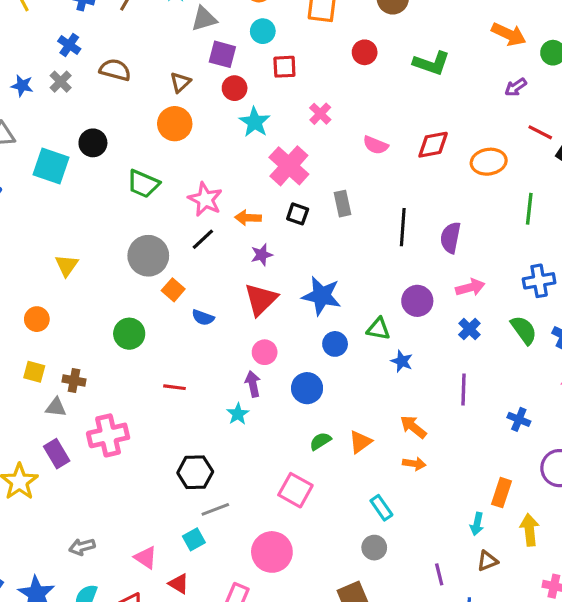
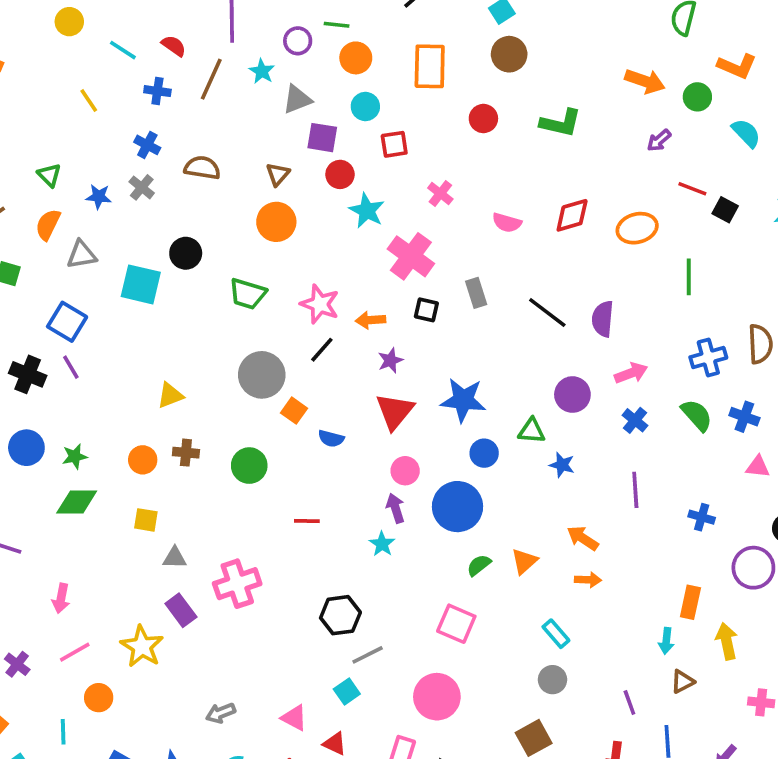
black line: (403, 227) -> (547, 312), turned -51
yellow triangle: (67, 265) -> (170, 395), turned 40
brown cross: (74, 380) -> (186, 453), moved
blue circle: (307, 388) -> (457, 507), size x1.4

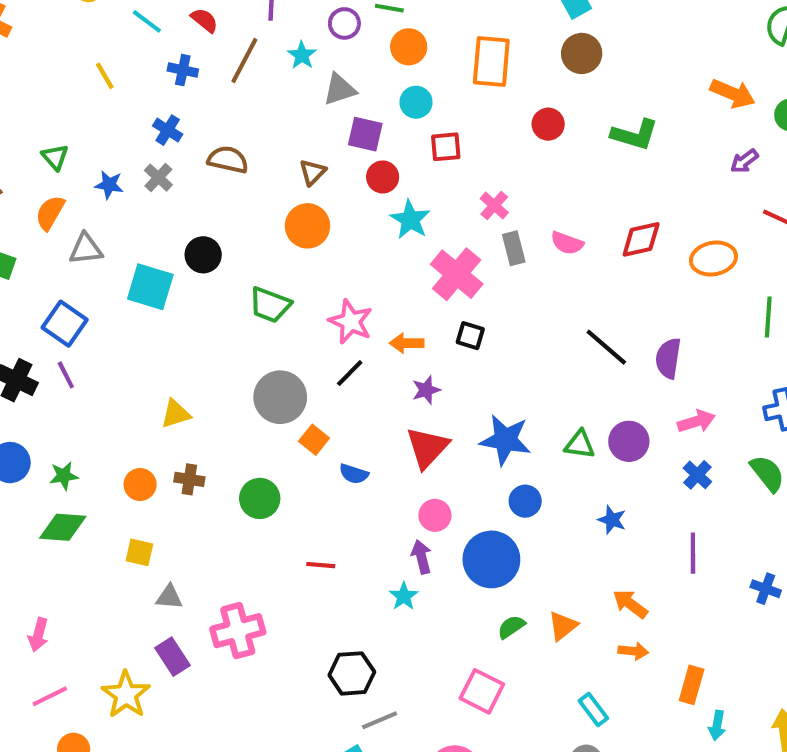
gray rectangle: (476, 293) -> (514, 248), moved
green triangle: (532, 431) -> (580, 444), moved
orange rectangle: (690, 602) -> (692, 685), moved

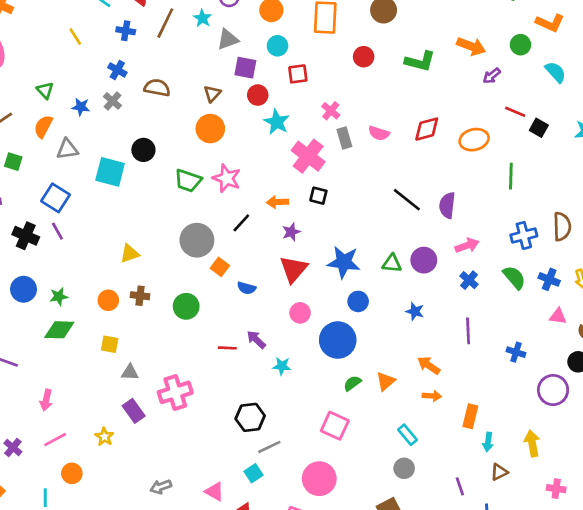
orange arrow: (733, 94) -> (471, 46), moved
pink star: (351, 322) -> (227, 178), moved
purple arrow: (421, 557) -> (256, 340), moved, turned -30
cyan star: (404, 596) -> (282, 366), turned -30
yellow star: (126, 695) -> (104, 437), size x0.6

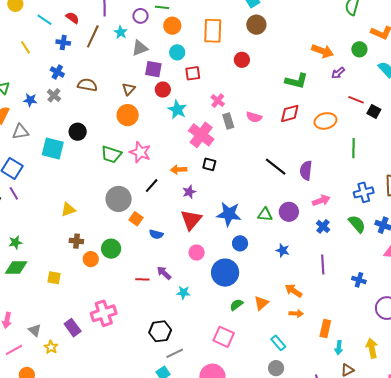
green L-shape: (420, 61) -> (297, 81), moved
orange circle: (108, 300) -> (91, 259), moved
gray triangle: (130, 372) -> (35, 330), moved, turned 40

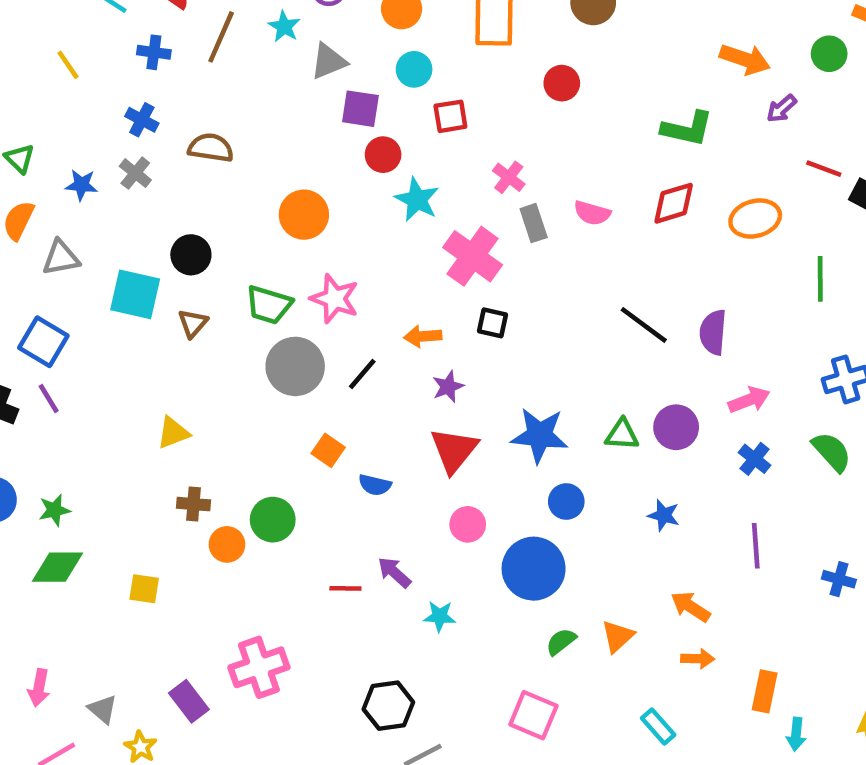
brown triangle: (129, 89) -> (193, 323), moved
gray circle: (119, 199) -> (295, 366), moved

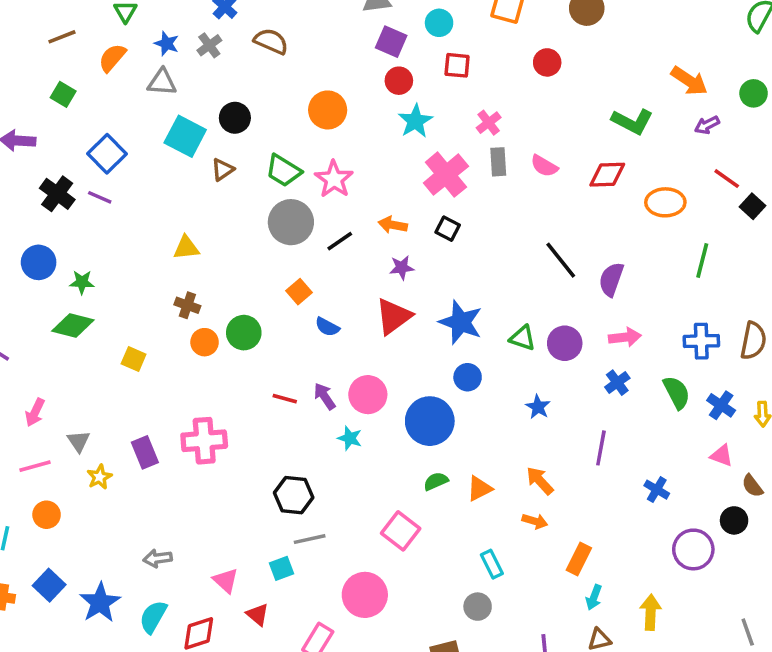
gray triangle: (61, 258) -> (162, 82), moved
purple line: (49, 398) -> (100, 197), turned -50
pink circle: (468, 524) -> (368, 395), moved, size x1.4

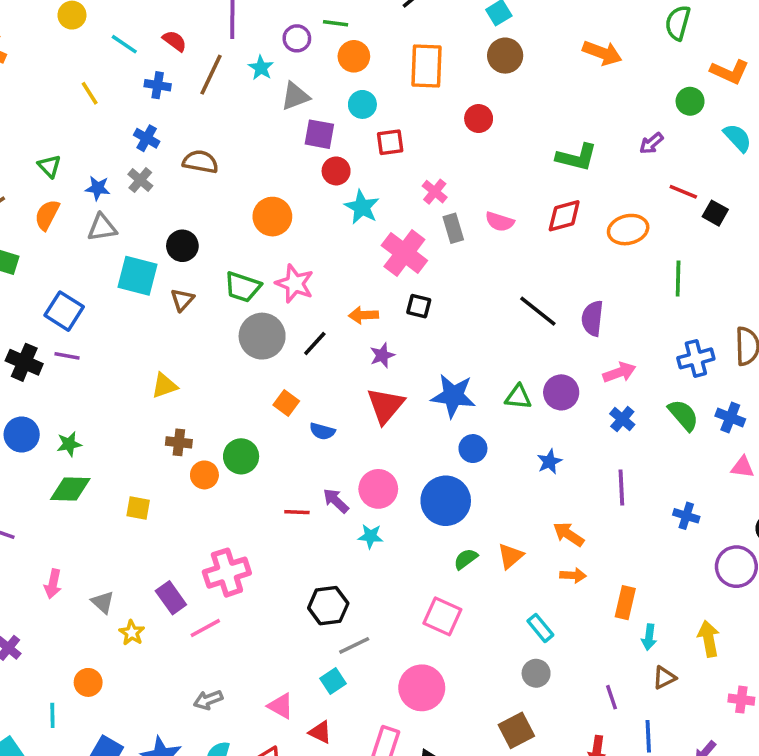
orange arrow: (689, 81) -> (602, 53), moved
blue star: (538, 407) -> (549, 462), turned 30
pink line: (35, 466) -> (205, 628), moved

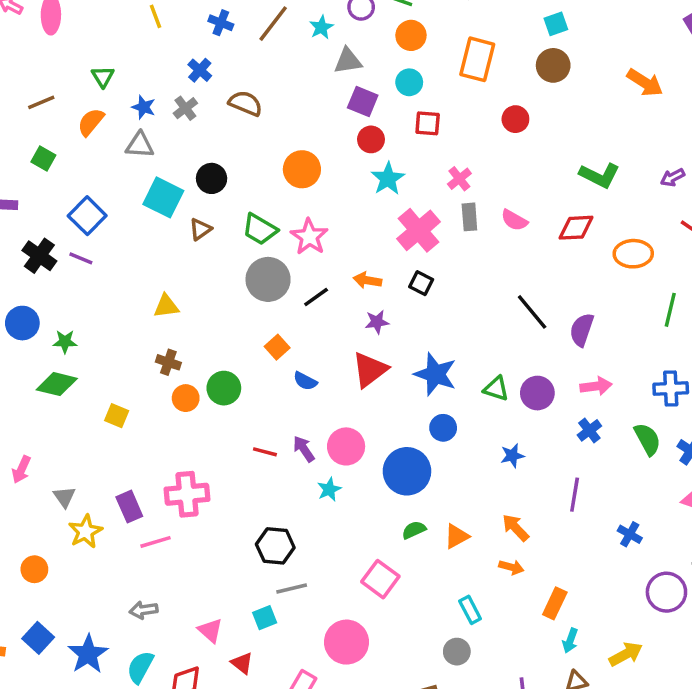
cyan star: (371, 536) -> (329, 489), turned 30
yellow star: (132, 633) -> (85, 531), size x1.4
yellow arrow: (709, 639) -> (626, 654), turned 60

